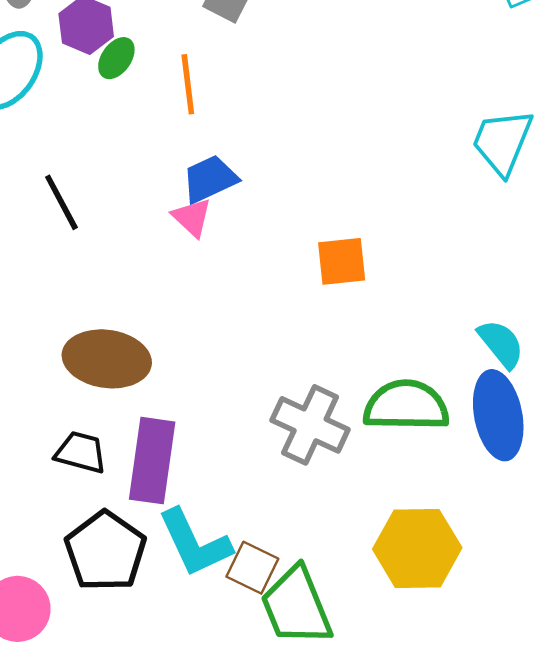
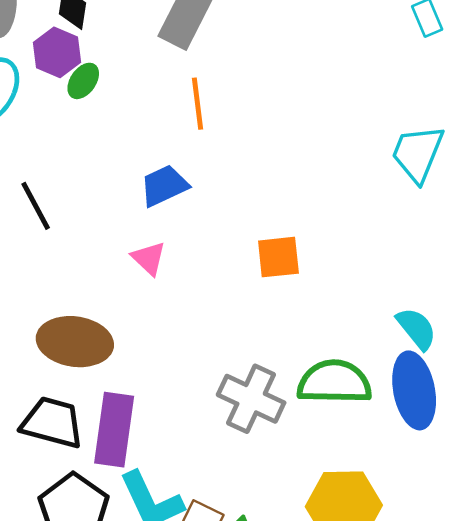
orange line: (188, 84) -> (197, 104), moved
pink triangle: (192, 217) -> (149, 258), moved
black trapezoid: (81, 452) -> (52, 423), size x1.4

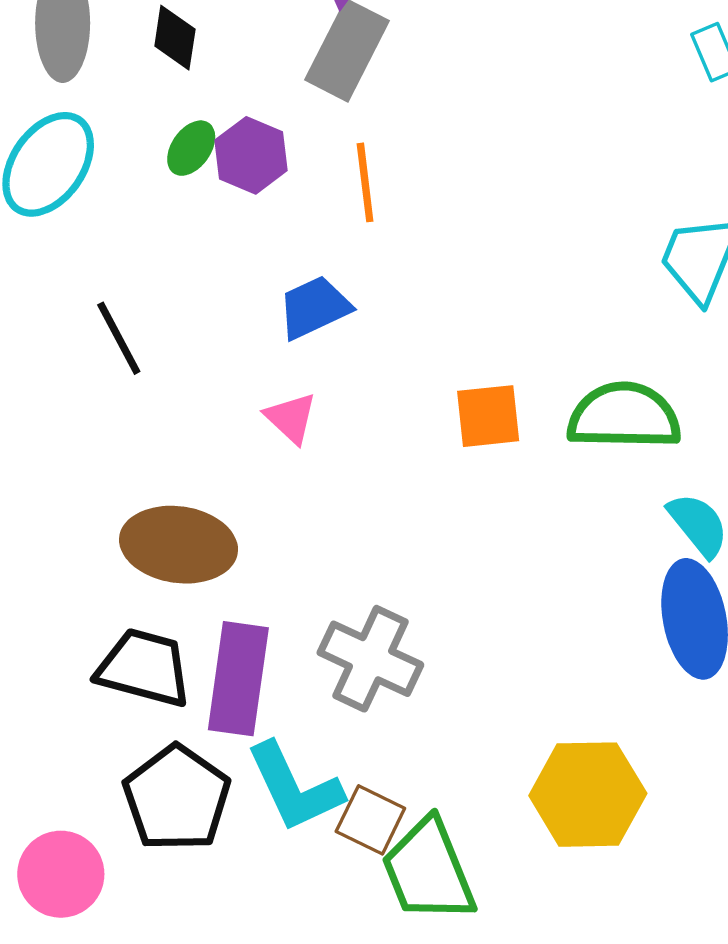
purple hexagon: (57, 52) -> (251, 155), moved
green semicircle: (334, 382) -> (624, 416), moved
gray cross: (251, 399) -> (370, 659), moved

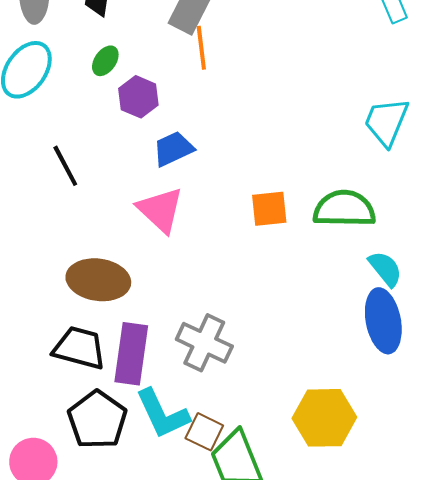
purple hexagon: (251, 155) -> (138, 97), moved
orange line: (365, 182) -> (201, 48), moved
pink triangle: (291, 418) -> (160, 210), size x1.6

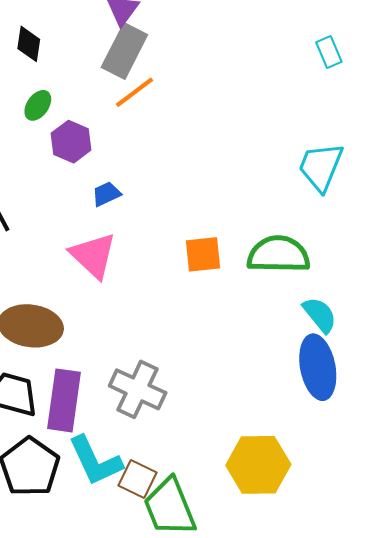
orange line: (201, 48) -> (134, 92), turned 60
blue trapezoid: (173, 149) -> (106, 194), size x0.7

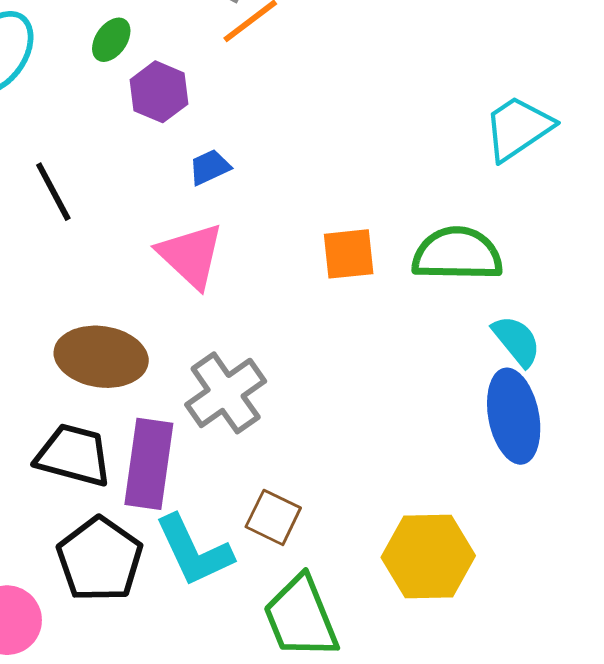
cyan trapezoid: (321, 167) -> (518, 128), turned 34
gray cross: (138, 389) -> (226, 393), moved, turned 30
brown square: (138, 479) -> (273, 517), moved

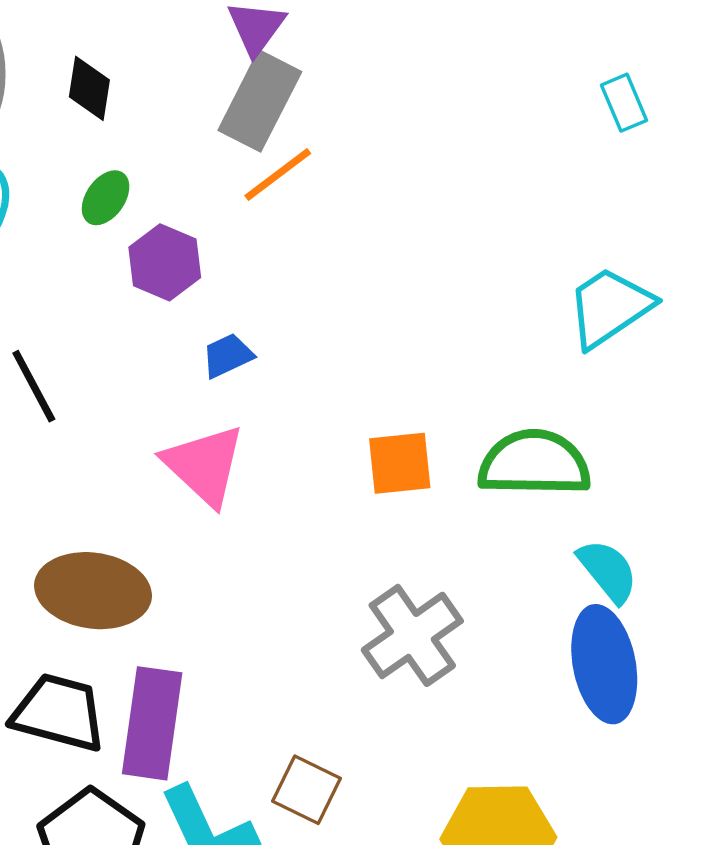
gray cross: (226, 393) -> (412, 635), moved

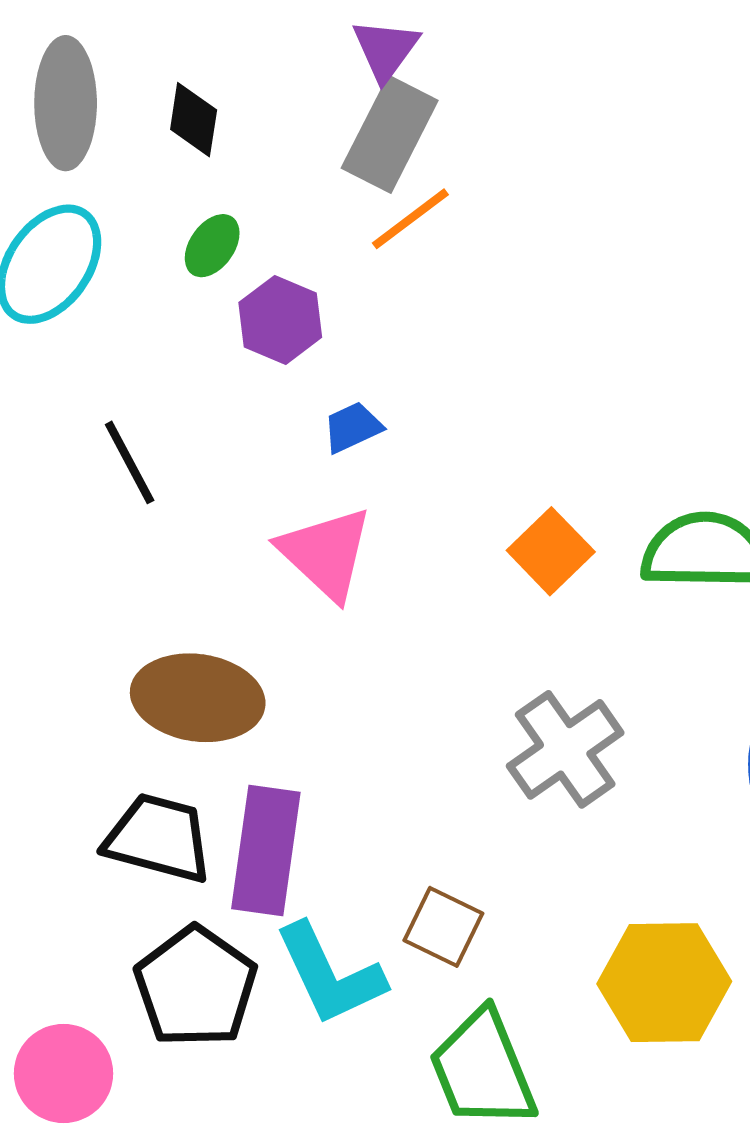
orange square: (400, 463) -> (551, 551), turned -38

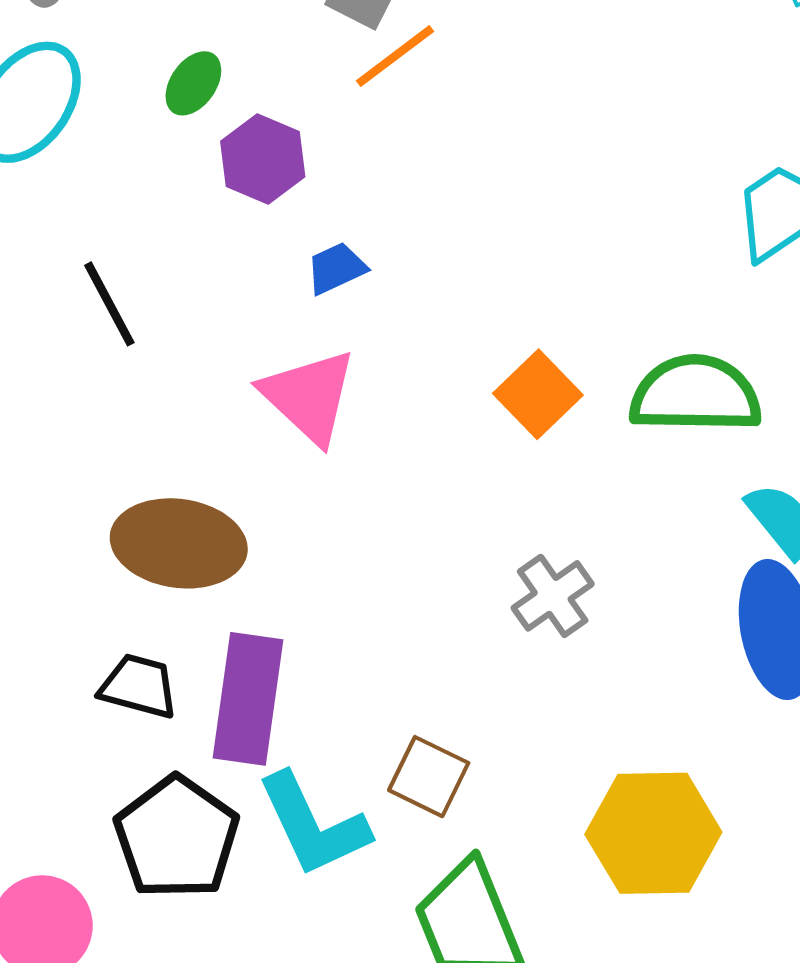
gray cross: (565, 749) -> (553, 596), size x0.7
black trapezoid: (158, 838) -> (139, 686), size x0.7

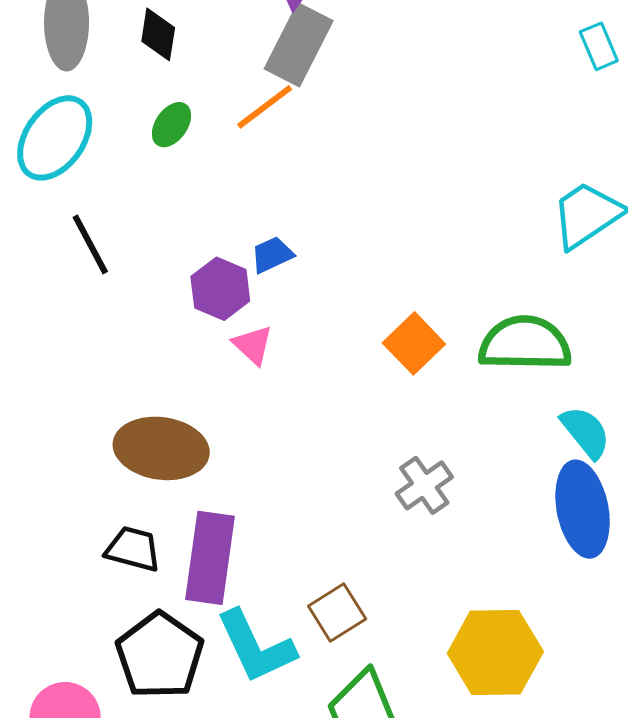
orange line: (395, 56) -> (265, 107), moved
purple hexagon: (263, 159) -> (220, 289), moved
black line: (109, 304) -> (90, 244), moved
pink triangle: (309, 396) -> (253, 345), size x0.6
brown square: (429, 777) -> (337, 613), turned 32

